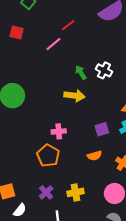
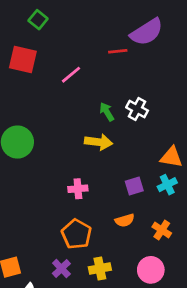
red line: (68, 25) -> (118, 51), moved, turned 32
red square: (17, 32) -> (23, 60), size x1.5
orange pentagon: (48, 156) -> (77, 234), moved

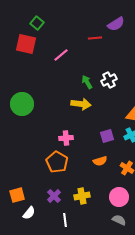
green square: (38, 20) -> (37, 23), moved
purple semicircle: (147, 32) -> (116, 24), size x0.7
white cross: (137, 109) -> (109, 80), turned 35
orange pentagon: (77, 234) -> (57, 162), moved

